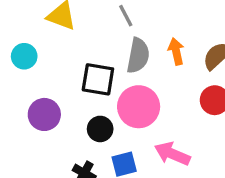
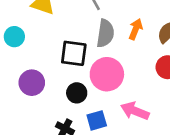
orange arrow: (176, 51) -> (136, 29), turned 36

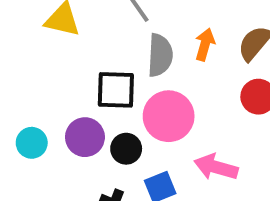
cyan circle: (14, 37) -> (32, 143), moved
purple circle: (32, 83) -> (85, 137), moved

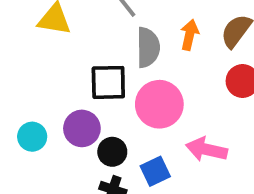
black circle: (126, 149) -> (112, 152), moved

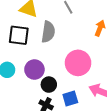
gray semicircle: (148, 47) -> (48, 32), moved
black square: (108, 82) -> (19, 35), moved

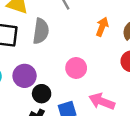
pink circle: (78, 63) -> (76, 68), size x0.7

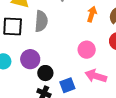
pink circle: (76, 68) -> (87, 50), moved

